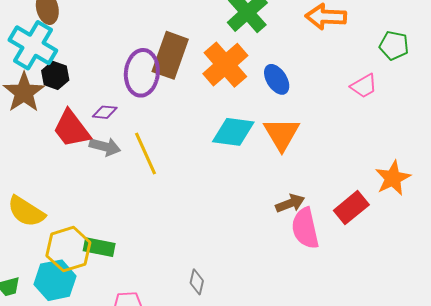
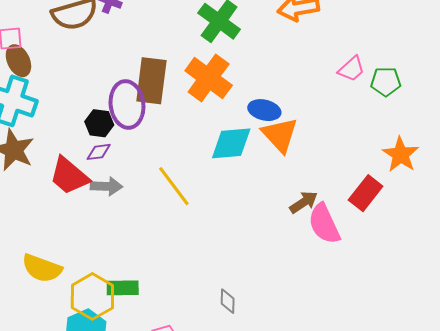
green pentagon: (394, 45) -> (386, 82), moved
black hexagon: (55, 75) -> (99, 123), moved
blue ellipse: (277, 79) -> (264, 110), moved, turned -32
yellow line: (145, 154) -> (174, 186), moved

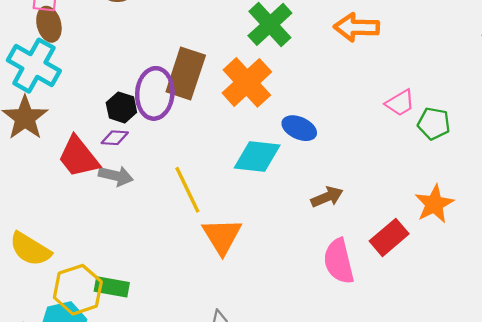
orange triangle: (280, 135) -> (222, 236), moved
brown arrow: (304, 202) -> (327, 197), moved

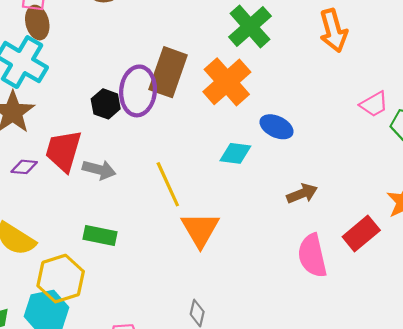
orange arrow: (357, 27) -> (333, 31), turned -108
purple diamond: (115, 138) -> (24, 167), moved
red trapezoid: (78, 157) -> (63, 151), turned 54
cyan diamond: (257, 157) -> (235, 153), size x0.7
green rectangle: (112, 287) -> (100, 236), moved

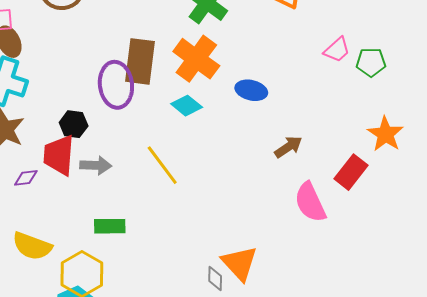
black hexagon: (106, 104) -> (74, 124), moved
cyan diamond: (235, 153) -> (187, 106), moved, turned 44
orange triangle: (200, 229) -> (240, 263), moved

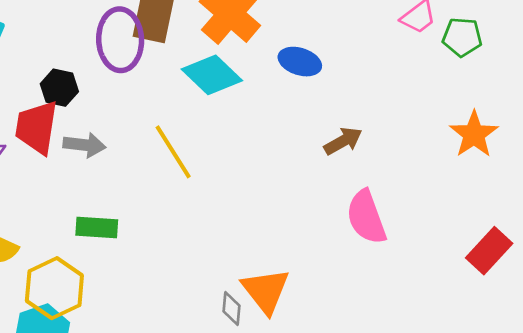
cyan diamond: (187, 106) -> (212, 75), size x1.4
red rectangle: (351, 172) -> (489, 251), moved

